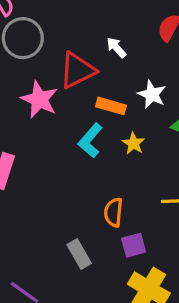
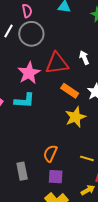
cyan L-shape: (90, 141) -> (24, 101), moved, turned -145
yellow star: (133, 143) -> (75, 117), size x1.5

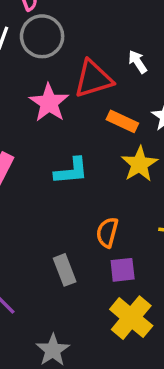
cyan L-shape: (24, 101) -> (71, 171), moved

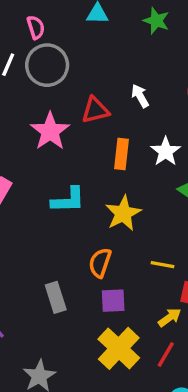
red triangle: (93, 79) -> (95, 110), size x0.7
orange rectangle: (122, 121) -> (121, 154), turned 68
yellow star: (139, 164) -> (123, 213), moved

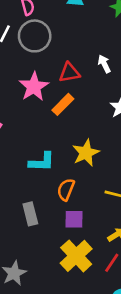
orange rectangle: (121, 154) -> (63, 104), moved, turned 35
cyan L-shape: (68, 200) -> (42, 162), moved

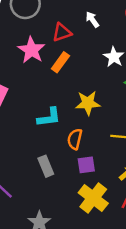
yellow star: (86, 153) -> (88, 103), turned 30

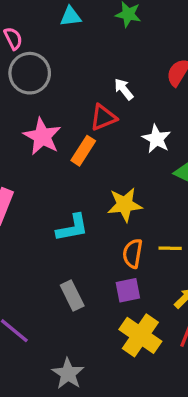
red triangle: (62, 32) -> (103, 117), moved
orange semicircle: (75, 139) -> (133, 253), moved

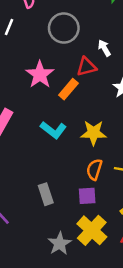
gray circle: (30, 73) -> (64, 28), moved
cyan L-shape: (72, 228) -> (53, 130), moved, turned 40
gray star: (68, 374) -> (60, 244), moved

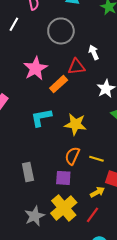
cyan L-shape: (53, 130) -> (41, 118), turned 125

